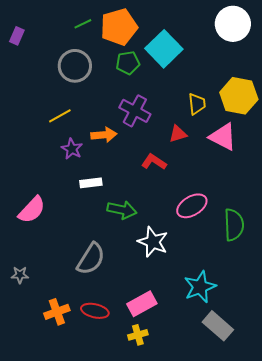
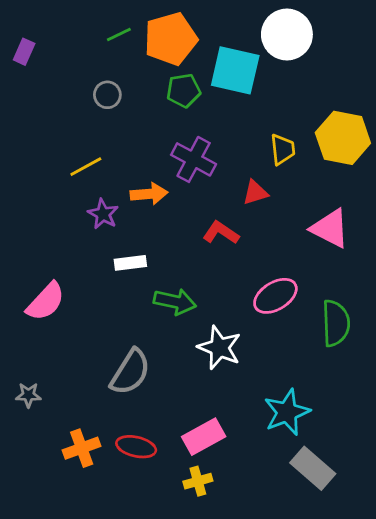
white circle: (233, 24) -> (287, 34), moved
cyan square: (164, 49) -> (235, 70), turned -33
gray circle: (75, 66) -> (107, 95), size x0.6
pink triangle: (223, 137) -> (330, 228), moved

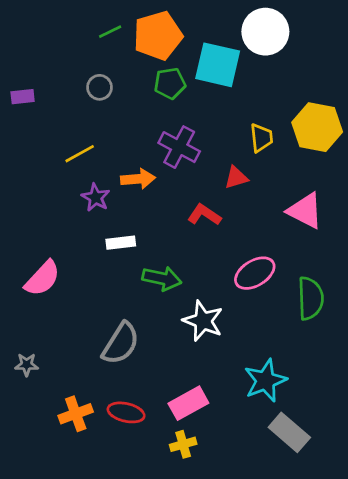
purple rectangle: (24, 52) -> (23, 97), moved, turned 60

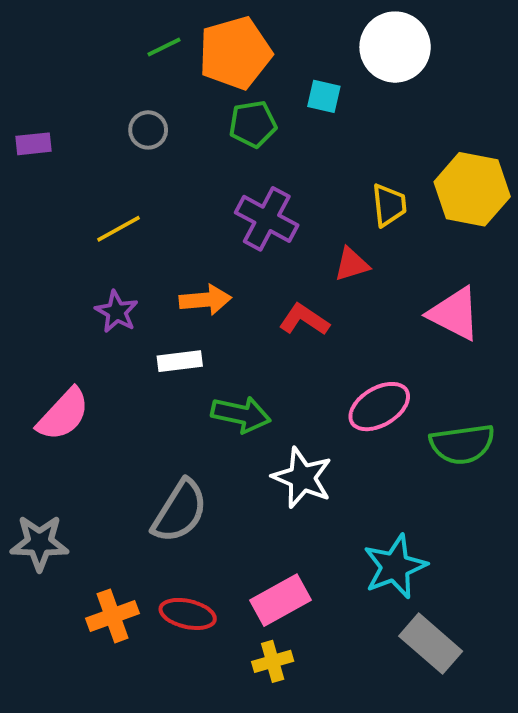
cyan square: (218, 65) -> (324, 96), size x0.5
orange arrow: (138, 179) -> (205, 300), moved
purple star: (96, 197) -> (117, 312), moved
green semicircle: (310, 298) -> (462, 444), turned 84
gray star: (27, 365) -> (39, 543), size x1.6

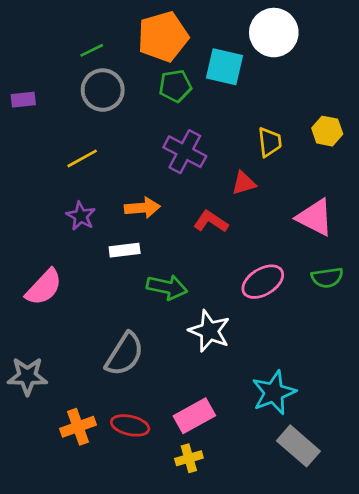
green line: (164, 47) -> (92, 50), moved
cyan square: (324, 96) -> (224, 67), size x1.6
gray circle: (148, 130) -> (103, 90), size x1.6
yellow hexagon: (472, 189) -> (327, 131), size x0.6
green semicircle: (462, 444) -> (327, 278), moved, size x0.7

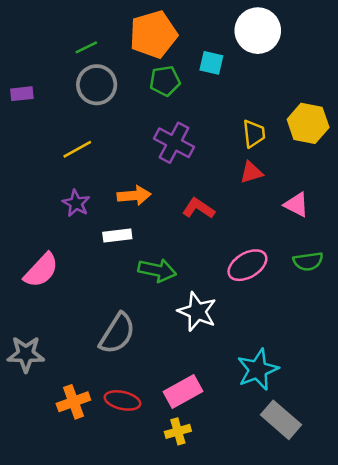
cyan square: (224, 67) -> (211, 63), size x0.7
yellow hexagon: (327, 131) -> (308, 123), size x1.4
red triangle: (244, 183) -> (251, 172), moved
pink triangle: (315, 217) -> (296, 205), size x0.7

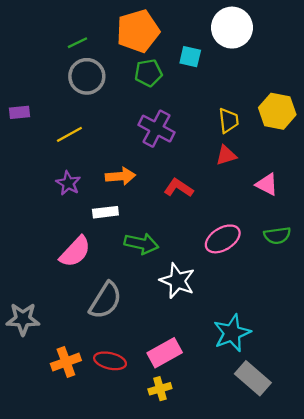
purple rectangle: (22, 94) -> (19, 112), moved
pink semicircle: (41, 270) -> (75, 252), moved

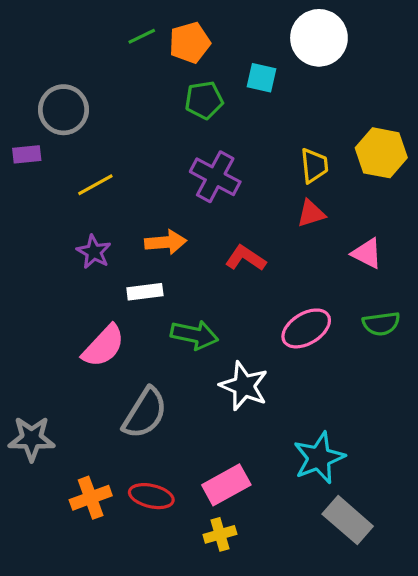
orange pentagon: (138, 31) -> (190, 43), size x0.7
green line: (78, 43) -> (142, 36), moved
gray circle: (87, 76) -> (63, 110), moved

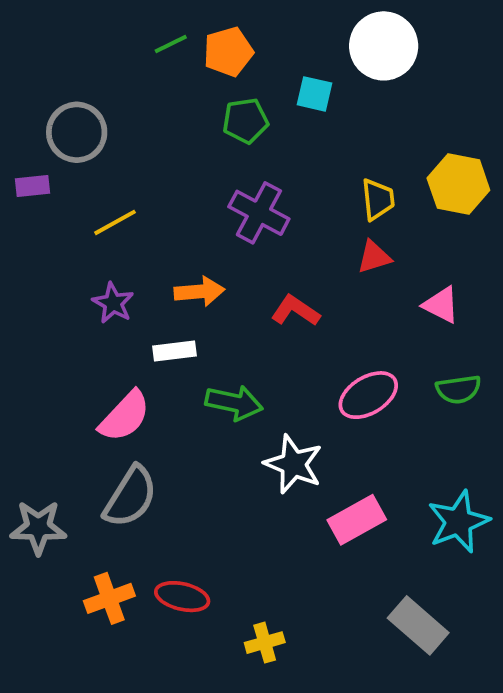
gray semicircle: (145, 413) -> (130, 497), moved
cyan star: (319, 458) -> (458, 522), moved
pink rectangle: (226, 485) -> (357, 520), moved

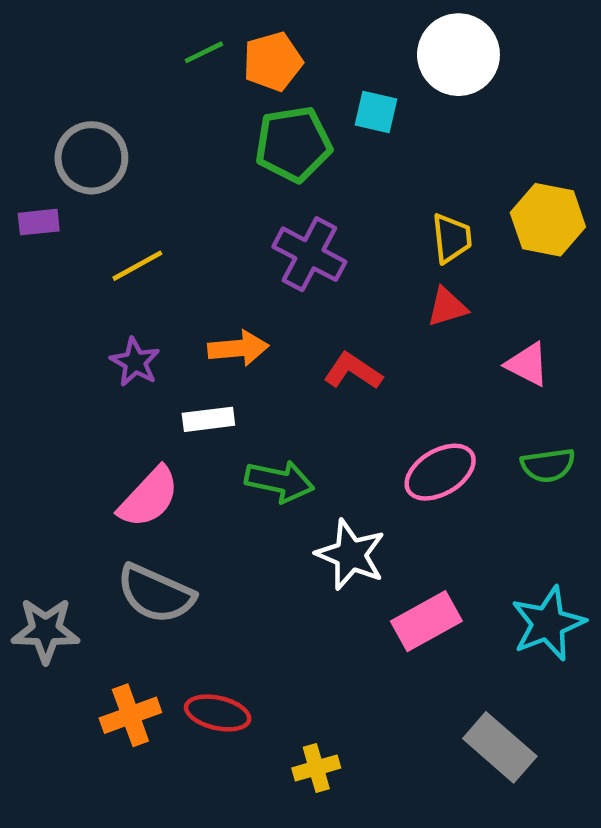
green pentagon: (245, 121) -> (293, 144), size x1.4
gray semicircle: (130, 497) -> (156, 594), turned 82

